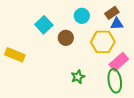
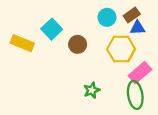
cyan circle: (82, 16) -> (107, 17), moved
yellow rectangle: (15, 55) -> (22, 43), moved

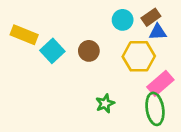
cyan square: (52, 29) -> (52, 51), moved
yellow rectangle: (22, 43) -> (24, 35), moved

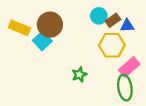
brown rectangle: (151, 17) -> (113, 20), moved
brown circle: (89, 51) -> (50, 25), moved, size x1.5
green star: (105, 104) -> (79, 75), moved

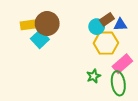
cyan circle: (99, 16) -> (97, 27), moved
yellow rectangle: (20, 28) -> (31, 25), moved, turned -30
green star: (79, 75) -> (94, 76), moved

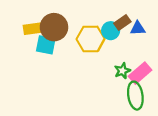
cyan square: (40, 39) -> (46, 45), turned -36
yellow hexagon: (106, 43) -> (91, 39), moved
green star: (94, 76) -> (122, 71), moved

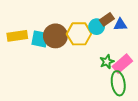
brown circle: (54, 27) -> (55, 36), moved
yellow rectangle: (35, 28) -> (17, 36), moved

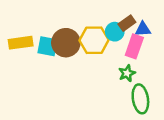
pink rectangle: (122, 64) -> (134, 46), moved, turned -30

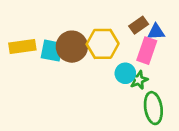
cyan circle: (115, 32) -> (125, 73), moved

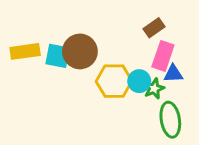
blue triangle: (156, 32) -> (173, 74), moved
yellow hexagon: (103, 44) -> (114, 81), moved

